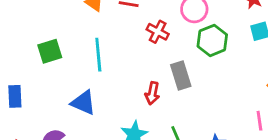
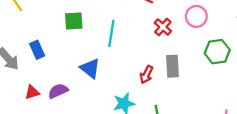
green hexagon: (212, 40) -> (217, 52), moved
blue rectangle: (15, 96) -> (37, 50), turned -36

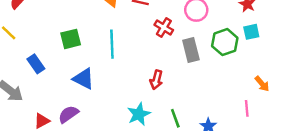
blue rectangle: (37, 50) -> (36, 64), moved
gray rectangle: (173, 66) -> (191, 50), moved
blue triangle: (90, 68) -> (83, 79), moved

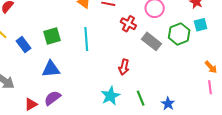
gray rectangle: (191, 50) -> (151, 41), turned -36
blue rectangle: (36, 64) -> (23, 45), moved
blue triangle: (83, 79) -> (51, 69), moved, turned -30
pink line: (247, 108) -> (210, 87), moved

